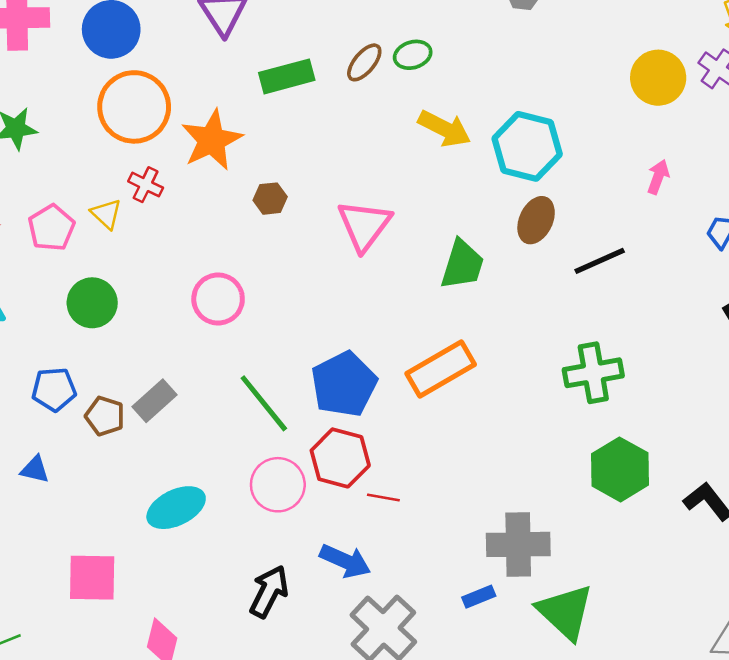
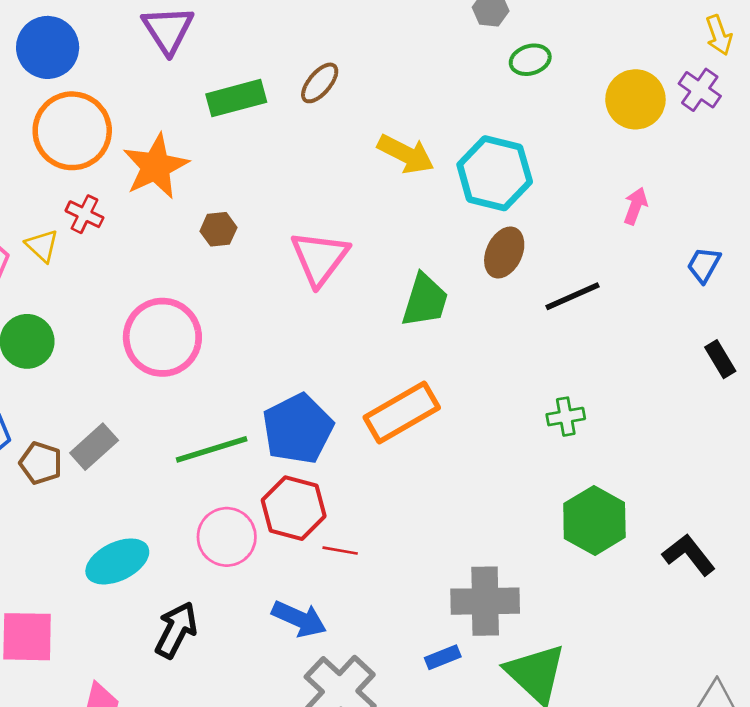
green ellipse: (413, 55) -> (530, 60), moved
pink circle: (218, 299) -> (162, 337), size x1.4
green cross: (593, 373) -> (566, 417), size x0.6
green line: (264, 403) -> (212, 449), turned -68
black arrow: (269, 592) -> (176, 630), moved

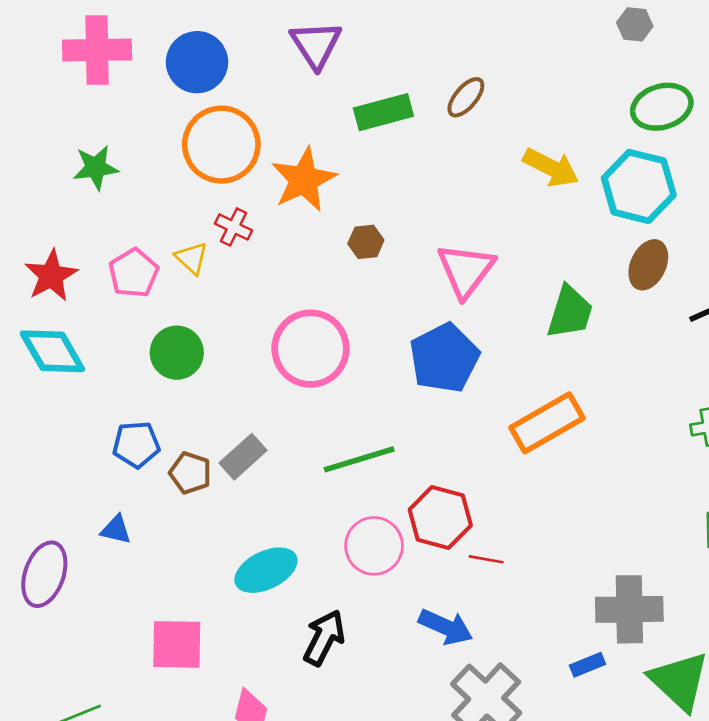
green ellipse: (530, 60) -> (662, 107), moved, size x1.5
blue pentagon: (298, 429) -> (444, 358), moved

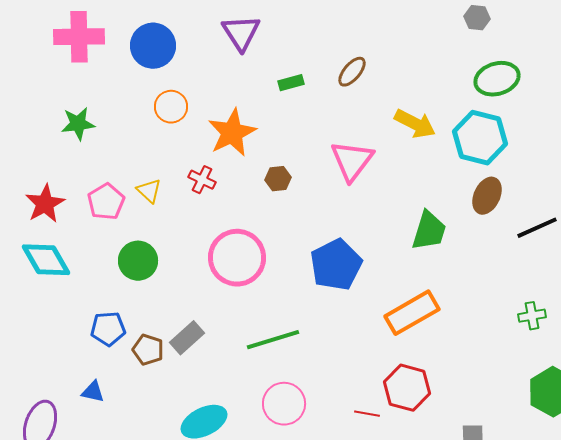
green rectangle: (383, 112) -> (291, 83), size x0.6
orange circle: (221, 145) -> (171, 107), size x0.6
red cross: (233, 227) -> (202, 180), moved
pink triangle: (466, 270) -> (352, 161), moved
red hexagon: (440, 517) -> (407, 388), moved

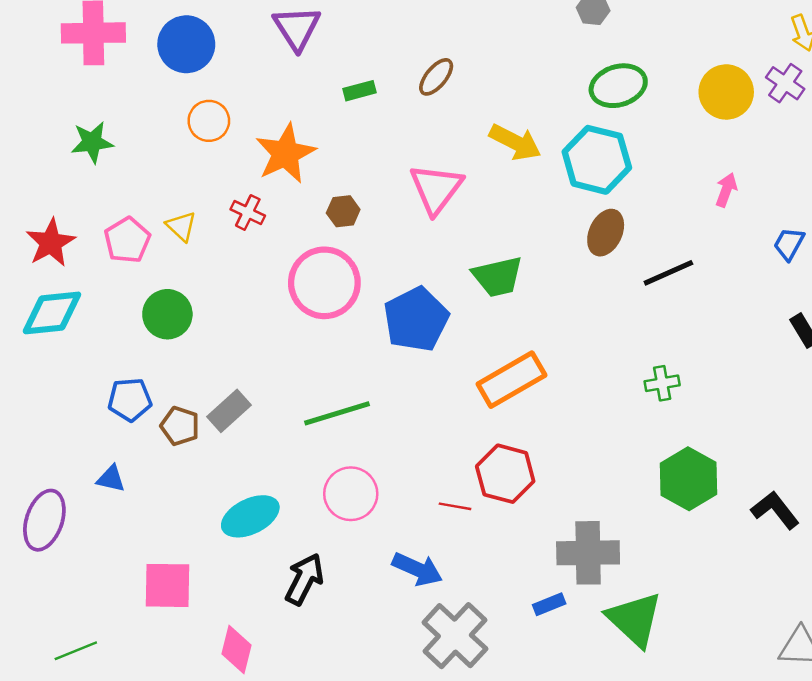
green trapezoid: (429, 231) -> (498, 277), moved, turned 60
pink circle: (237, 258) -> (324, 283), moved
cyan diamond: (46, 260) -> (52, 313), turned -66

